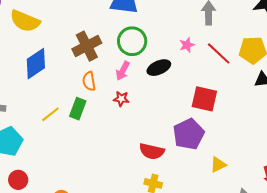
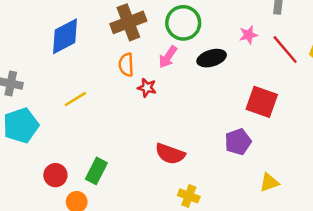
red star: (121, 99) -> (147, 88), moved
green rectangle: (78, 109) -> (96, 171), moved
purple pentagon: (189, 134) -> (238, 142), size x0.7
red semicircle: (152, 151) -> (170, 154), moved
red circle: (18, 180) -> (55, 175), moved

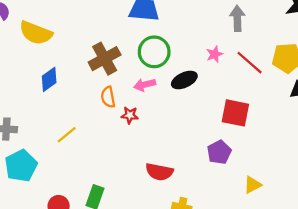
blue diamond: (65, 36) -> (49, 79), size x0.7
pink arrow: (168, 57) -> (145, 85), turned 50

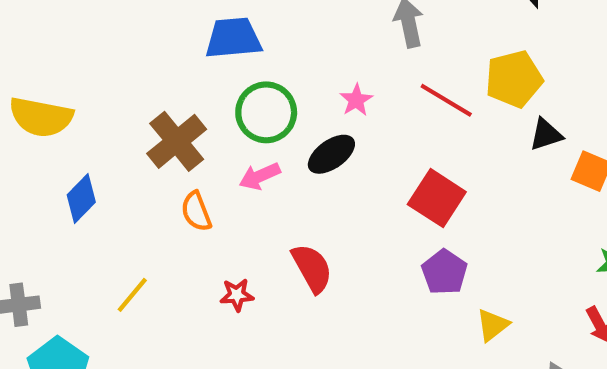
pink star: (215, 54) -> (356, 100), moved
red square: (235, 113) -> (437, 198), turned 32
red star: (130, 115) -> (237, 295), moved
purple pentagon: (219, 152) -> (444, 272), moved
red semicircle: (159, 172) -> (312, 268), moved, turned -120

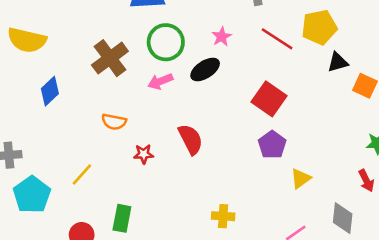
orange semicircle: (196, 211) -> (114, 122), moved, turned -60
yellow line: (132, 295) -> (82, 174), moved

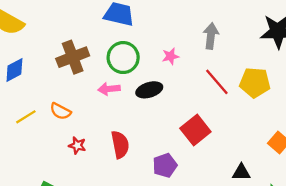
pink star: (222, 37) -> (170, 56), moved
black triangle: (338, 62) -> (241, 172), moved
purple pentagon: (272, 145) -> (165, 165), moved
yellow line: (82, 174) -> (26, 117), moved

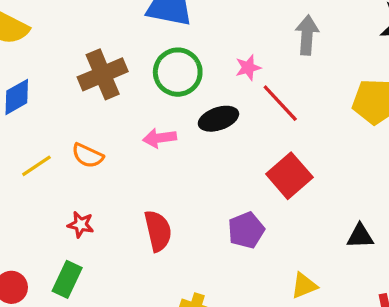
red line: (217, 82) -> (280, 103), moved
pink arrow: (109, 89) -> (160, 138), moved
red star: (77, 145) -> (81, 225), moved
red semicircle: (120, 145) -> (158, 231), moved

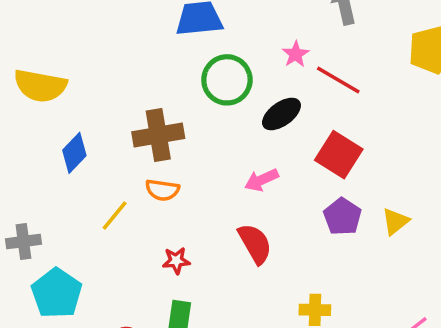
brown cross: (103, 74) -> (158, 135), moved, turned 30
pink arrow: (160, 138) -> (261, 180), moved
red square: (289, 176) -> (339, 155), moved
yellow triangle: (304, 286) -> (395, 221), moved

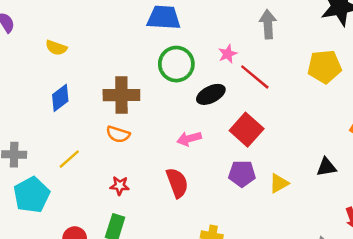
yellow semicircle: (40, 86) -> (56, 48), moved, size x0.6
yellow line: (115, 216) -> (69, 159), moved
purple pentagon: (342, 217) -> (242, 174), turned 30

